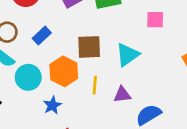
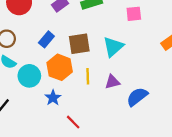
blue rectangle: (42, 36) -> (46, 39), moved

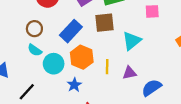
blue rectangle: (46, 39) -> (71, 31), size x1.5
brown square: (79, 44) -> (104, 23), moved

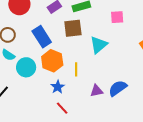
blue rectangle: (71, 31) -> (42, 37), turned -75
purple triangle: (129, 73) -> (97, 91), moved
blue star: (74, 85) -> (58, 87), moved

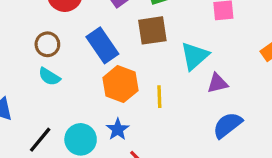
cyan circle: (26, 67) -> (81, 139), moved
blue star: (58, 87) -> (118, 129), moved
purple triangle: (97, 91) -> (217, 83), moved

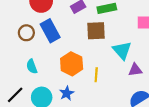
blue rectangle: (102, 45) -> (50, 31), moved
cyan triangle: (195, 56) -> (122, 50), turned -36
cyan semicircle: (49, 77) -> (32, 66), moved, turned 32

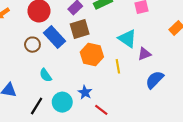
brown square: (96, 31) -> (80, 29), moved
orange hexagon: (72, 64) -> (92, 54), moved
yellow line: (96, 75) -> (118, 66), moved

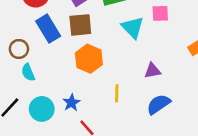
cyan triangle: (127, 39) -> (133, 27), moved
brown circle: (32, 45) -> (19, 49), moved
yellow line: (118, 66) -> (117, 93), moved

